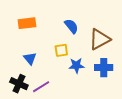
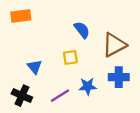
orange rectangle: (27, 23) -> (21, 16), moved
blue star: (76, 66) -> (88, 86), moved
purple line: (41, 87) -> (60, 96), moved

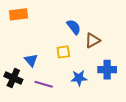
brown triangle: (114, 45) -> (92, 40), moved, size x0.7
black cross: (22, 96) -> (13, 78), moved
purple line: (60, 96) -> (44, 84), moved, turned 48

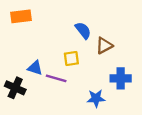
blue triangle: (31, 60) -> (35, 68), turned -32
blue star: (79, 78) -> (96, 98), moved
purple line: (44, 84) -> (56, 78), moved

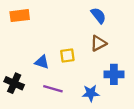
blue semicircle: (83, 30) -> (98, 16), moved
blue triangle: (35, 68) -> (42, 62), moved
purple line: (56, 78) -> (53, 89), moved

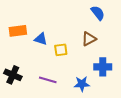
orange rectangle: (20, 16) -> (18, 31), moved
blue semicircle: (98, 16) -> (98, 13), moved
blue triangle: (42, 62) -> (41, 39), moved

